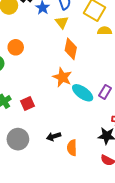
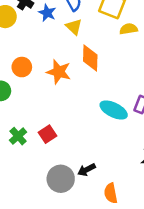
orange star: (62, 77) -> (59, 72), moved
gray circle: (18, 139) -> (61, 179), moved
orange semicircle: (72, 148) -> (111, 193), moved

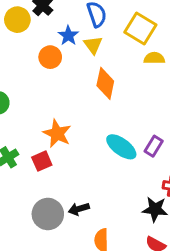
blue star: (47, 13) -> (68, 36), moved
orange circle: (22, 67) -> (50, 57), moved
orange star: (59, 72) -> (57, 134), moved

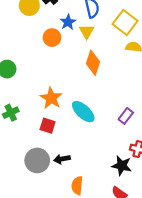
cyan ellipse: (121, 147) -> (83, 112), moved
red square: (42, 161) -> (48, 126), moved, turned 35

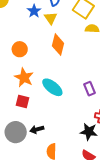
orange circle: (52, 38) -> (20, 49), moved
purple rectangle: (126, 116) -> (89, 89), turned -56

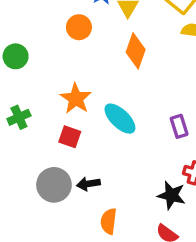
orange circle: (20, 49) -> (79, 27), moved

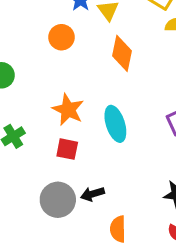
cyan ellipse: (120, 119) -> (115, 124), turned 36

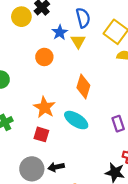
orange diamond: (122, 53) -> (83, 87), moved
cyan ellipse: (115, 124) -> (76, 120), turned -45

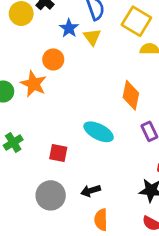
orange diamond: (83, 87) -> (131, 95), moved
orange star: (44, 107) -> (34, 84), moved
black arrow: (56, 167) -> (91, 191), moved

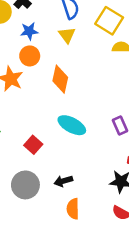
blue star: (69, 28) -> (29, 31), moved, turned 30
orange diamond: (131, 95) -> (60, 79), moved
red square: (58, 153) -> (33, 145), turned 30

